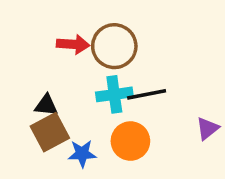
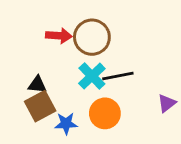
cyan cross: (114, 94) -> (92, 76), turned -36

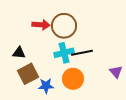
cyan cross: (92, 76) -> (64, 53), turned 30
black triangle: (37, 85) -> (19, 53), moved
purple triangle: (167, 103) -> (116, 72), turned -32

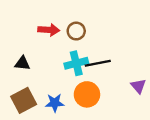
brown circle: (64, 26) -> (76, 31), size x0.6
brown square: (28, 74) -> (24, 100), moved

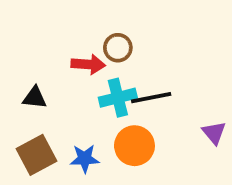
red arrow: (49, 30) -> (88, 64), moved

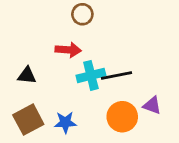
brown circle: (118, 48) -> (82, 14), moved
purple triangle: (214, 133) -> (152, 105), moved, turned -30
orange circle: (134, 146) -> (122, 117), moved

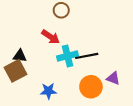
red arrow: (68, 50) -> (51, 37), turned 30
brown square: (28, 120) -> (16, 71), moved

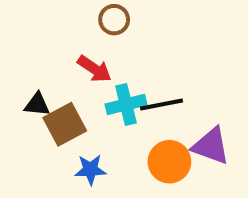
brown square: (16, 71) -> (65, 124), moved
purple triangle: (113, 78) -> (211, 146), size x1.5

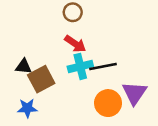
red arrow: (94, 69) -> (75, 44), moved
purple triangle: (211, 146) -> (134, 93), turned 44
blue star: (90, 170) -> (27, 108), moved

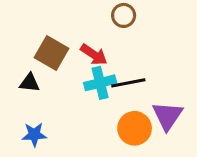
brown circle: (73, 12) -> (124, 15), moved
brown square: (41, 79) -> (51, 53), moved, turned -32

